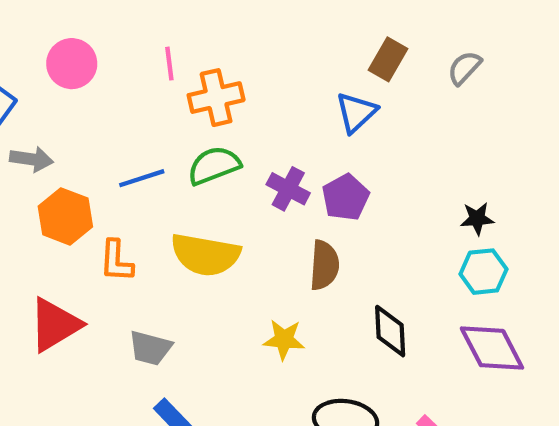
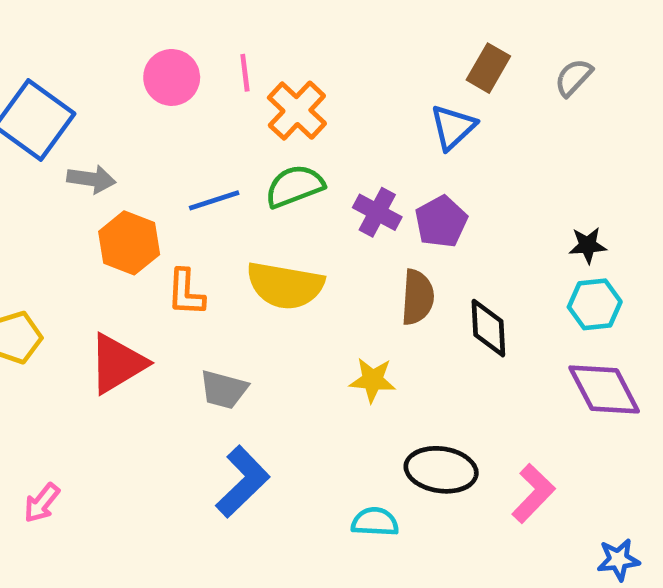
pink circle: (72, 64) -> (172, 77), moved
orange cross: (216, 98) -> (297, 111), turned -34
black diamond: (390, 331) -> (488, 328), moved

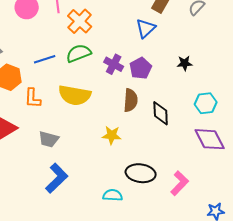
black star: (588, 245) -> (185, 63), moved

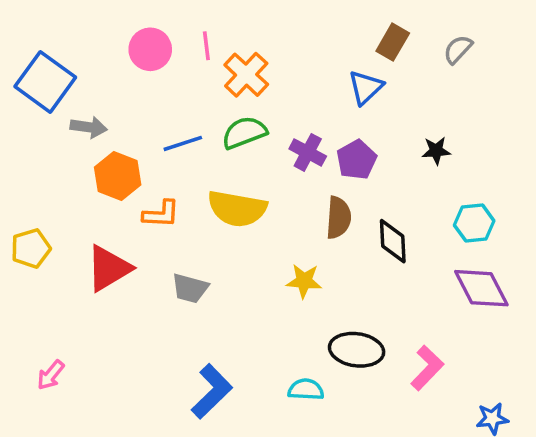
orange L-shape: (33, 98) -> (161, 214), turned -90
blue L-shape: (57, 178) -> (212, 391), moved

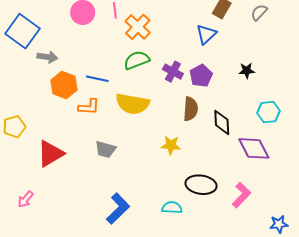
blue line: (183, 143) -> (97, 79), moved, turned 30
red triangle: (109, 268) -> (51, 154), moved
purple diamond: (481, 288) -> (254, 148), moved

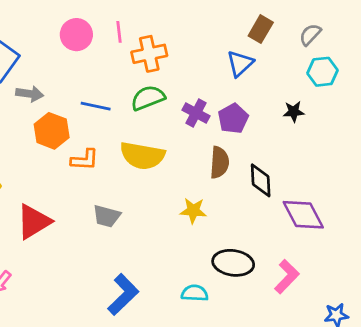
orange cross: (138, 27) -> (149, 54), turned 35
blue line: (97, 79) -> (96, 106), moved
cyan hexagon: (268, 112) -> (323, 72), moved

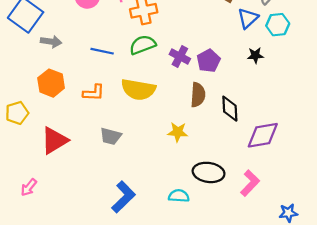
blue triangle: (240, 63) -> (248, 18), moved
orange hexagon: (52, 131) -> (51, 83), moved
purple diamond: (303, 215) -> (263, 135), turned -72

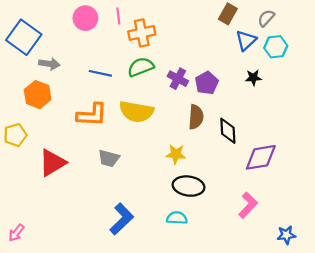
orange hexagon: (51, 83) -> (38, 95), moved
orange L-shape: (94, 93) -> (92, 115), size x1.4
black ellipse: (209, 172) -> (189, 186), moved
pink arrow: (29, 187) -> (16, 233), moved

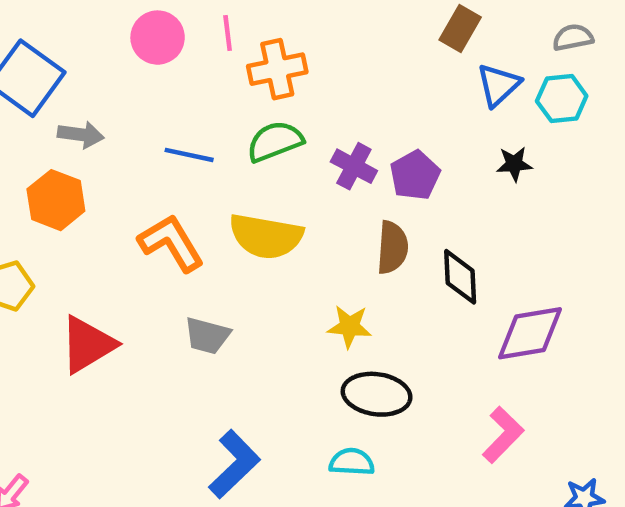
gray semicircle: (266, 18) -> (573, 38), moved, turned 36
orange L-shape: (92, 115) -> (171, 243), turned -124

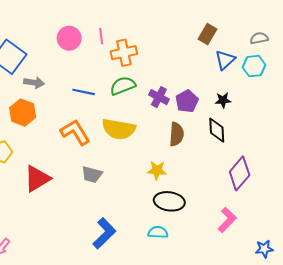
black star: (514, 164) -> (223, 100), moved
black diamond: (460, 277) -> (217, 130), moved
purple diamond: (530, 333) -> (240, 173), turned -40

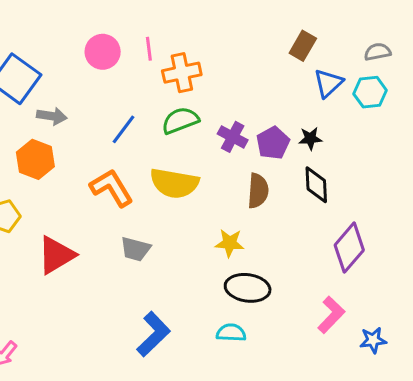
blue line: (84, 92) -> (124, 129), turned -65
black star: (223, 100) -> (310, 138), moved
blue star: (264, 249) -> (373, 340), moved

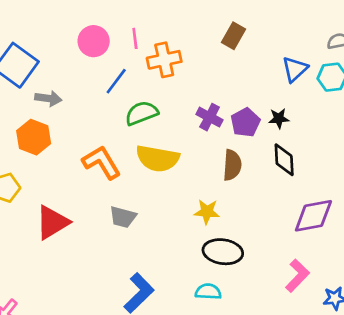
brown rectangle: (303, 46) -> (233, 36), moved
green semicircle: (180, 121) -> (142, 113), moved
blue line: (124, 129) -> (116, 81), moved
purple diamond: (349, 248) -> (313, 216), turned 39

